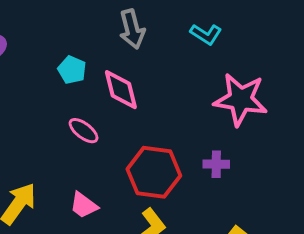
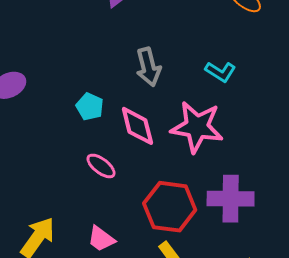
pink star: (241, 99) -> (197, 127), moved
purple cross: (216, 164) -> (231, 199), size x1.8

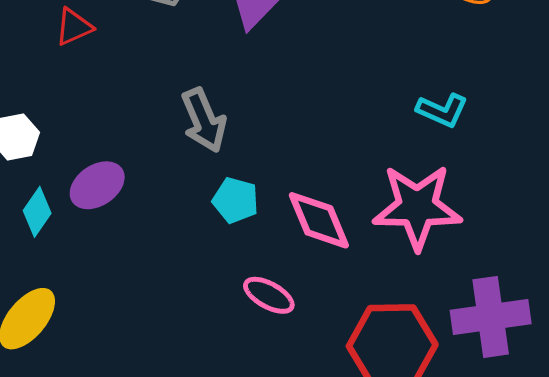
gray arrow: (148, 67) -> (204, 120), moved

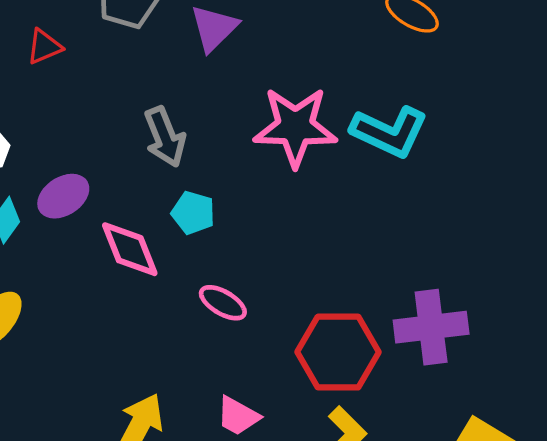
cyan L-shape: (442, 110) -> (389, 132), size x1.6
pink star: (417, 207) -> (295, 127), moved
pink diamond: (319, 220) -> (130, 249), moved

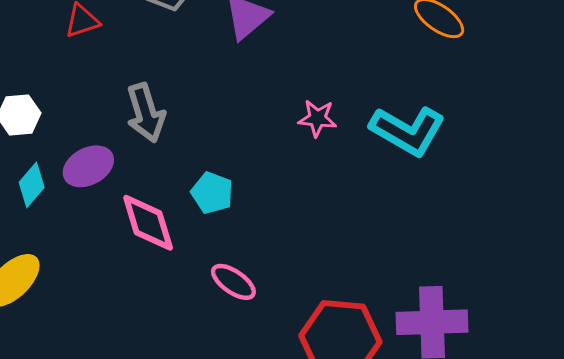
pink star: (295, 127) -> (317, 118), size x0.5
gray arrow: (165, 137) -> (146, 113), moved

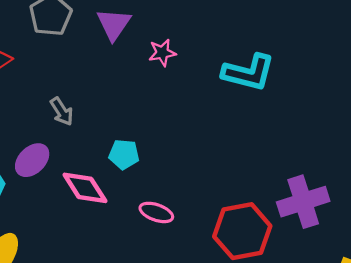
gray arrow: (146, 113) -> (62, 111), size x0.7
pink star: (317, 118) -> (162, 53), moved

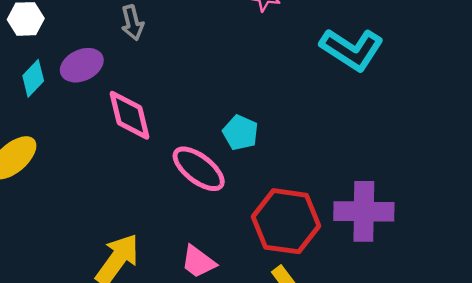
cyan pentagon: (124, 154) -> (240, 133), moved
pink ellipse: (156, 212) -> (199, 169), size x1.4

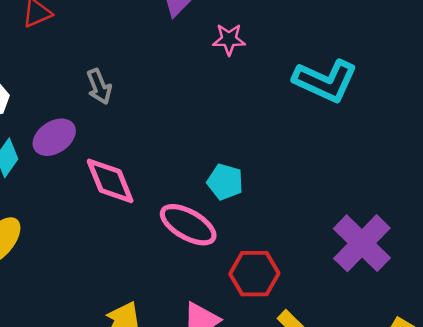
purple cross: (364, 211) -> (362, 243), turned -38
red hexagon: (286, 221) -> (254, 274), moved, size x0.7

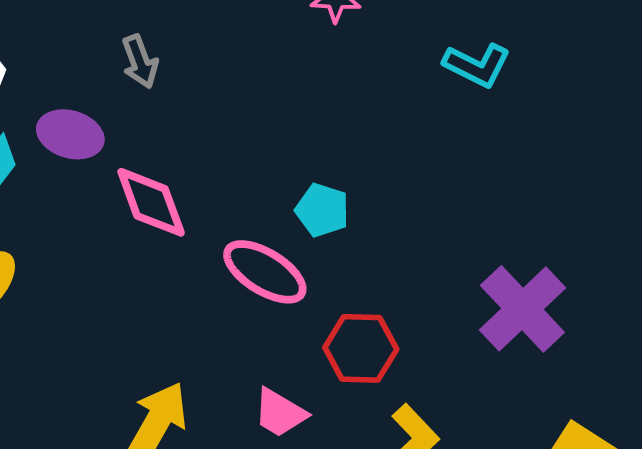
cyan L-shape: (325, 81) -> (477, 65), size x0.7
purple ellipse: (54, 137) -> (70, 134), turned 48

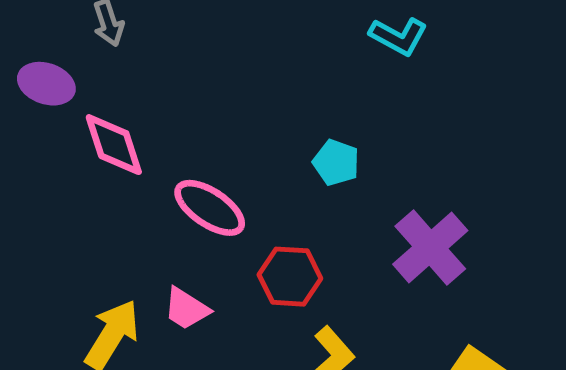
cyan pentagon: (322, 210) -> (336, 163), moved
pink trapezoid: (280, 413) -> (186, 309), moved

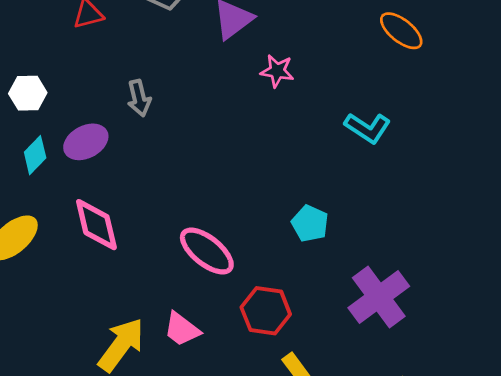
purple ellipse: (46, 84) -> (86, 142), turned -51
pink diamond: (114, 145) -> (96, 225), moved

